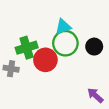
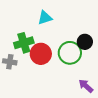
cyan triangle: (63, 27) -> (45, 18), moved
green circle: (65, 43) -> (70, 53), moved

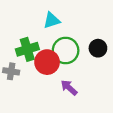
green circle: (70, 53) -> (66, 51), moved
purple arrow: (86, 86) -> (69, 88), moved

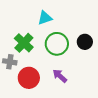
green cross: (27, 49) -> (24, 43), turned -30
red circle: (47, 62) -> (29, 78), moved

